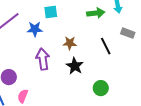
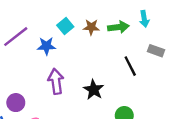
cyan square: (51, 12) -> (65, 26), turned -32
brown star: (70, 43) -> (91, 27), moved

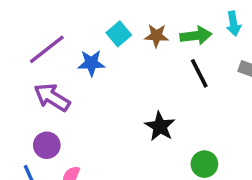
black line: (130, 66) -> (199, 73), moved
purple arrow: (56, 81) -> (52, 97), moved, turned -50

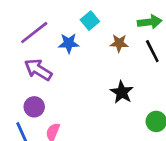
brown star: (156, 36) -> (119, 43), moved

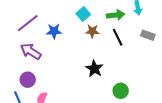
cyan square: (90, 21) -> (83, 14), moved

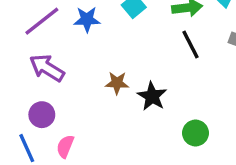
blue star: (54, 31) -> (87, 19), moved
brown star: (92, 31) -> (117, 83), moved

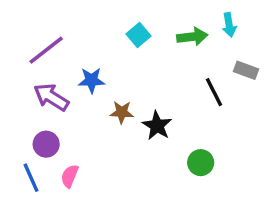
blue star: (87, 19) -> (91, 80), moved
black line: (190, 45) -> (214, 92), moved

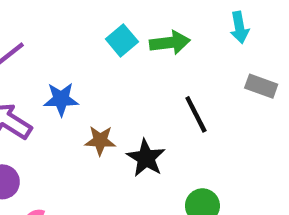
green arrow: (192, 37) -> (170, 43), moved
black line: (214, 92) -> (196, 114), moved

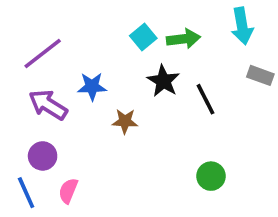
cyan arrow: (239, 27) -> (242, 26), size x1.4
black star: (146, 158) -> (163, 81), moved

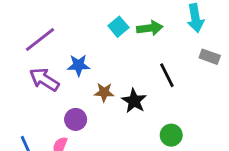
black star: (163, 81) -> (134, 101), moved
purple circle: (43, 156) -> (76, 119), moved

